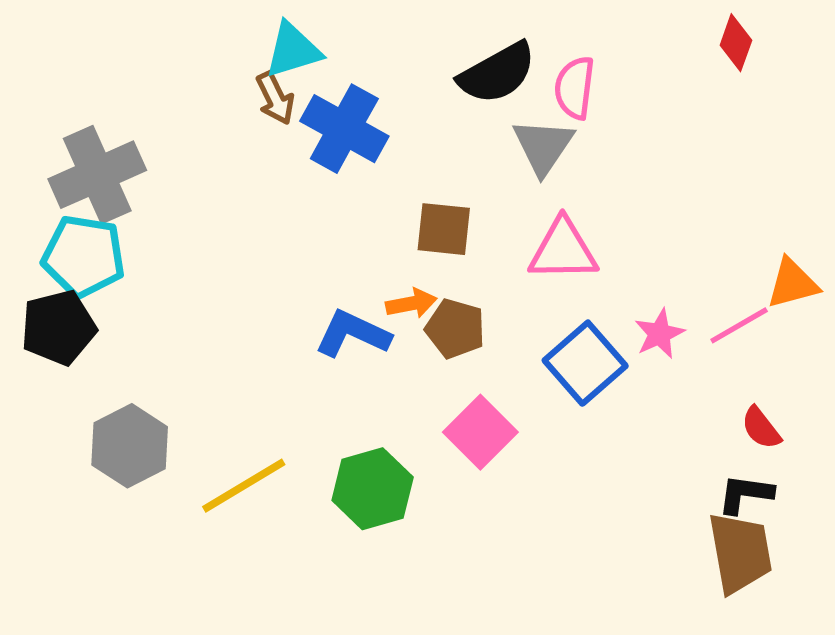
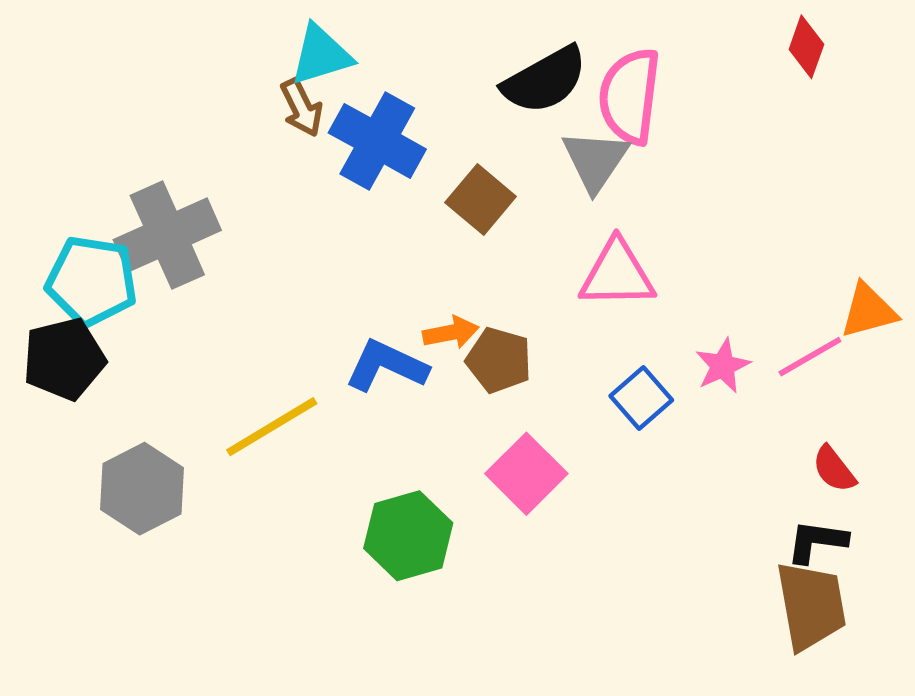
pink semicircle: (575, 88) -> (630, 96), size x1.4
gray cross: (97, 175) -> (167, 235), moved
brown square: (444, 229) -> (481, 199), moved, turned 34
blue square: (585, 363) -> (641, 398), size x0.7
yellow line: (244, 486) -> (272, 427), moved

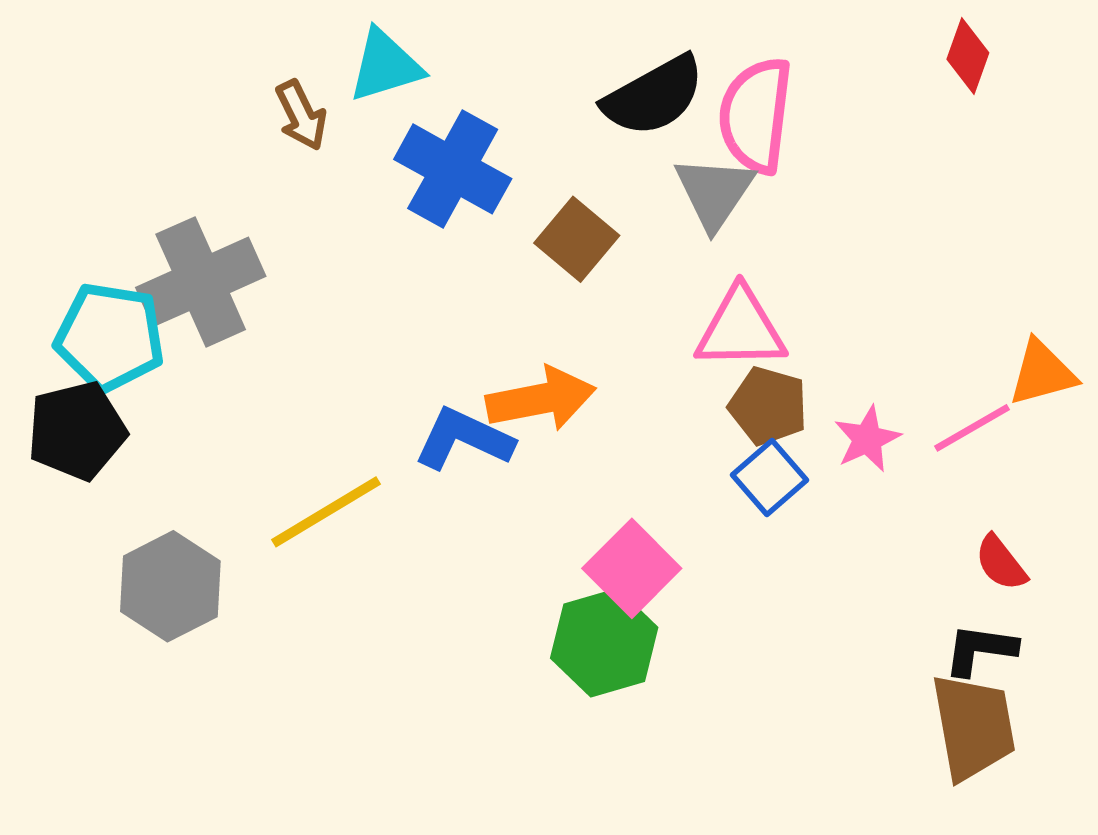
brown arrow: (302, 108) -> (301, 115), moved
orange arrow: (451, 333) -> (541, 399), size x1.6
brown pentagon: (499, 360) -> (768, 406), moved
green hexagon: (408, 536) -> (604, 643), moved

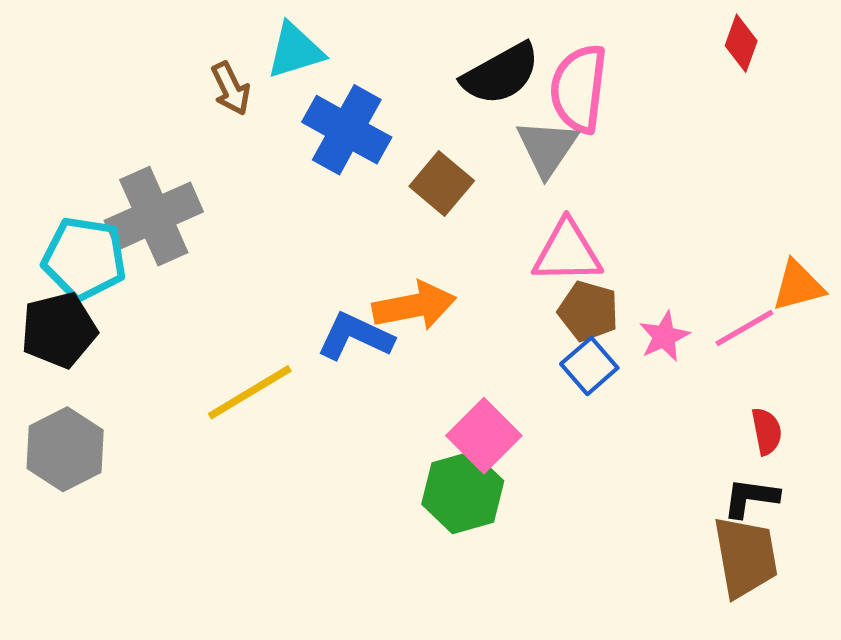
red semicircle: (1001, 563) -> (767, 431), turned -153
gray hexagon: (170, 586) -> (65, 449), moved

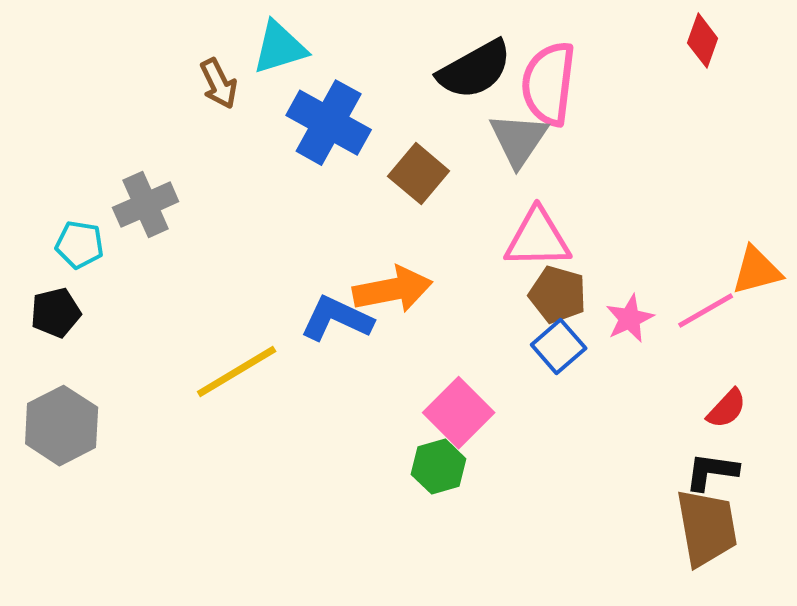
gray cross: (154, 216) -> (146, 205), size x0.7
cyan pentagon: (84, 258) -> (80, 245), size x0.6
black pentagon: (59, 330) -> (56, 313), size x0.7
red semicircle: (767, 431) -> (727, 409), turned 54
green hexagon: (463, 492) -> (439, 467), size x0.7

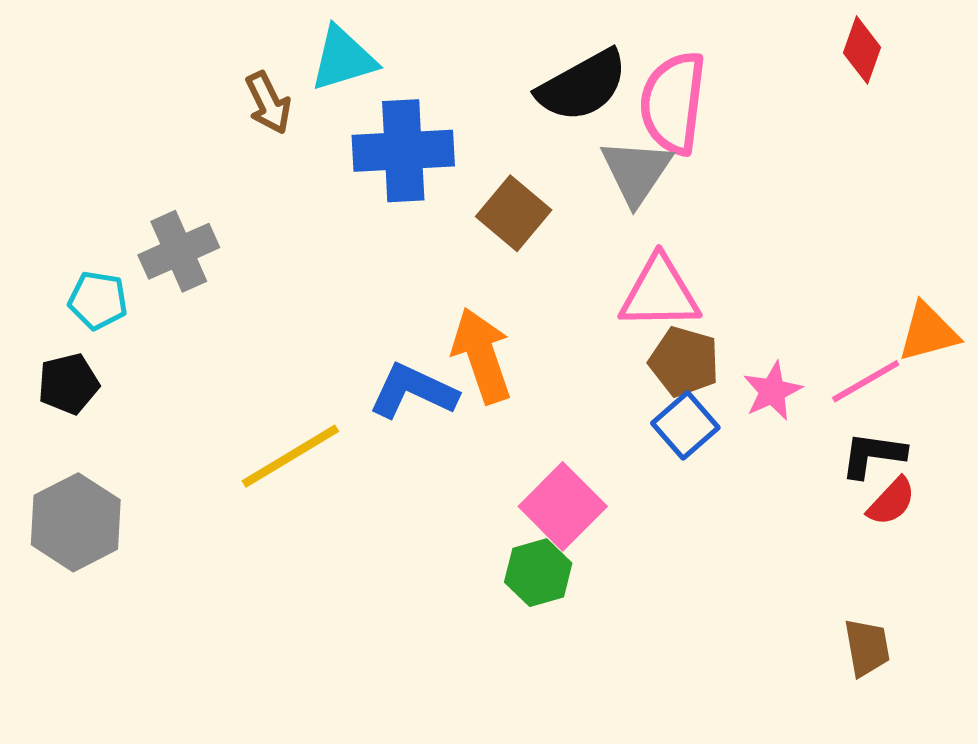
blue cross: (329, 123) -> (403, 151), turned -32
orange arrow: (393, 290) -> (482, 356), turned -98
black L-shape: (712, 472) -> (873, 455), moved
brown trapezoid: (707, 528) -> (867, 647), size x0.6

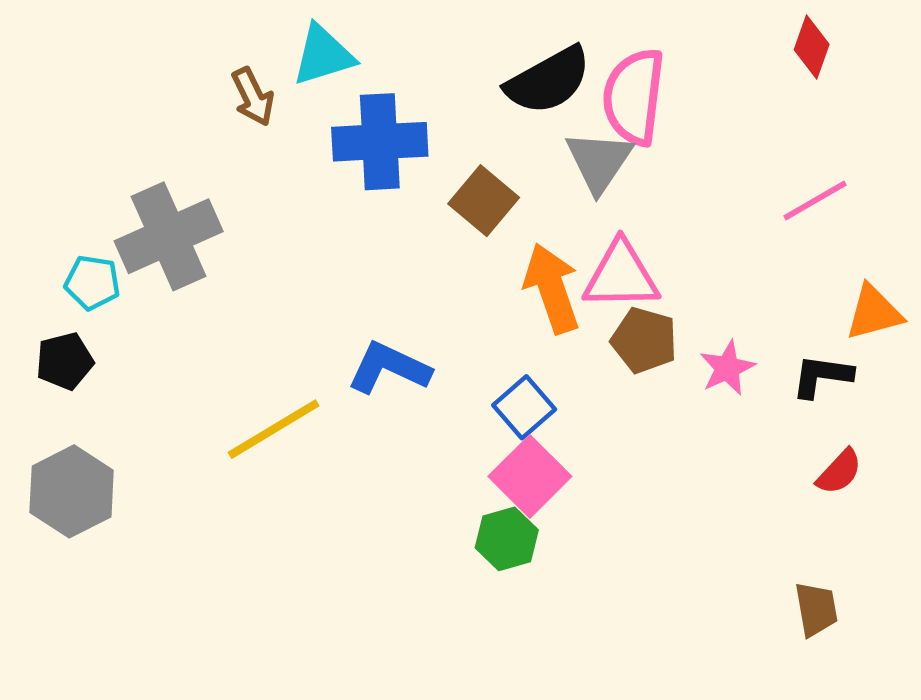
gray cross: (179, 251) -> (169, 236), size x1.4
orange arrow: (482, 356) -> (552, 288), moved
pink line: (866, 381) -> (815, 201), moved
blue square: (685, 425) -> (524, 407), moved
black L-shape: (873, 455) -> (822, 376), moved

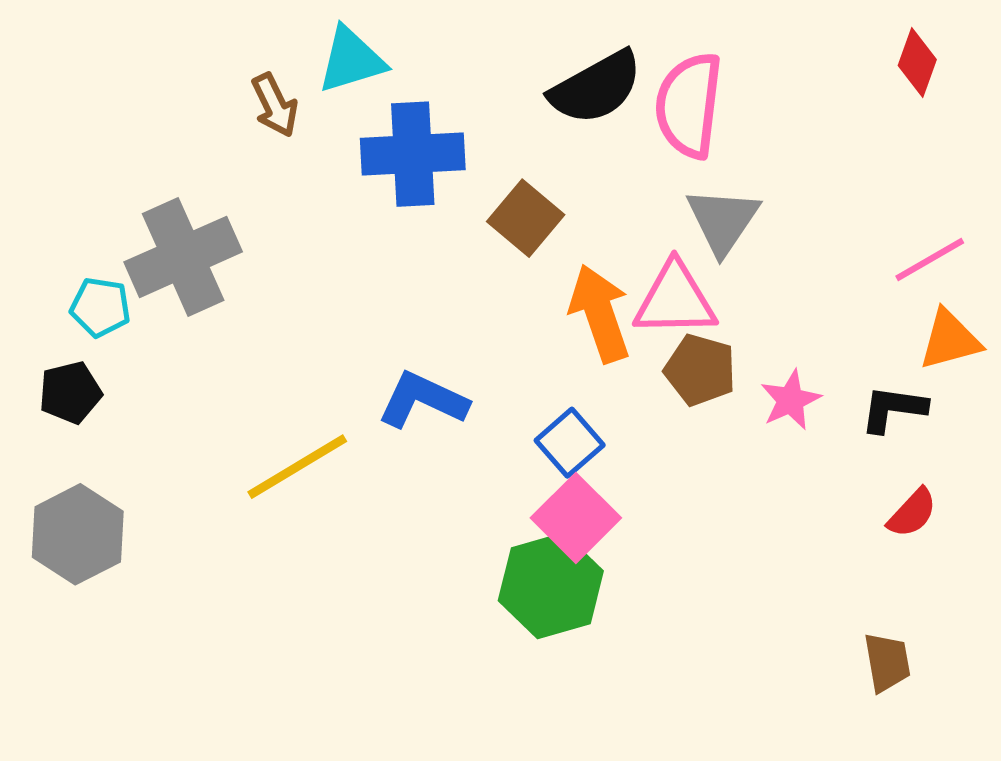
red diamond: (812, 47) -> (917, 62), moved
gray triangle: (599, 161) -> (723, 221), moved
pink line: (815, 201) -> (930, 259), moved
green hexagon: (507, 539) -> (551, 586), size x1.5

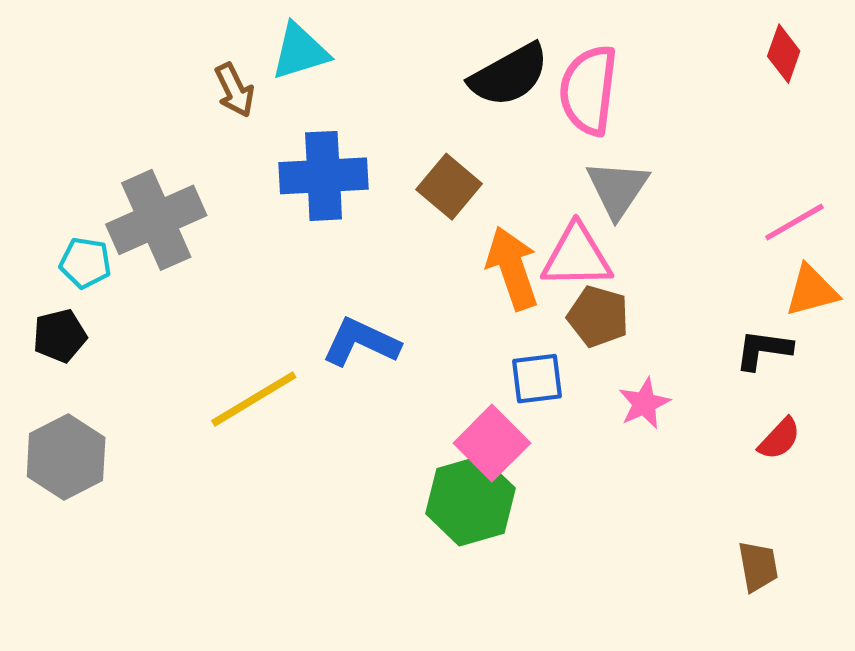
blue cross: (413, 154) -> (324, 176), moved
pink star: (790, 400) -> (644, 403), moved
blue square: (570, 443) -> (537, 379), moved, turned 34

